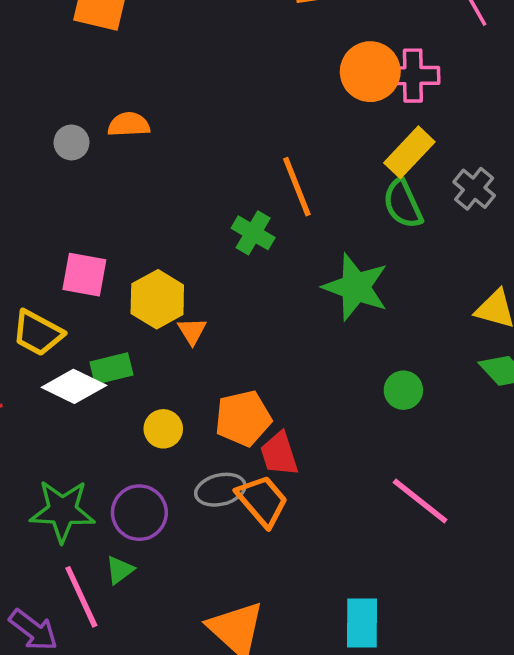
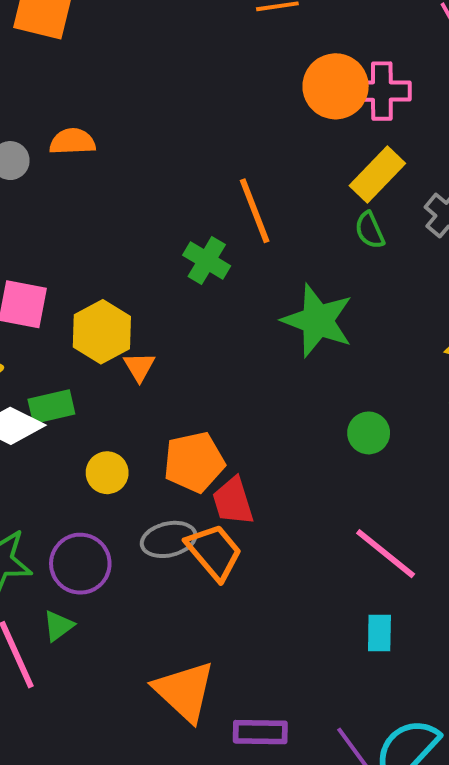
green semicircle: (403, 204) -> (370, 230), size x0.7
cyan rectangle: (362, 623) -> (379, 633), moved, size x0.7

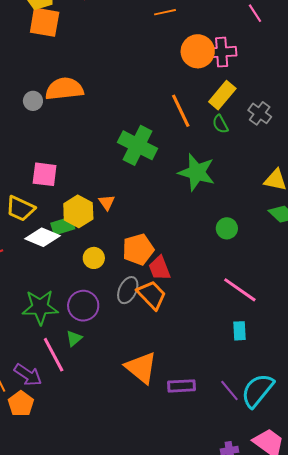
orange semicircle: (72, 142) -> (64, 89), size x1.6
orange line: (255, 211) -> (181, 111), moved
green cross: (207, 260) -> (138, 145), size x1.6
yellow hexagon: (102, 332) -> (78, 211), moved
gray ellipse: (169, 539) -> (128, 290), turned -48

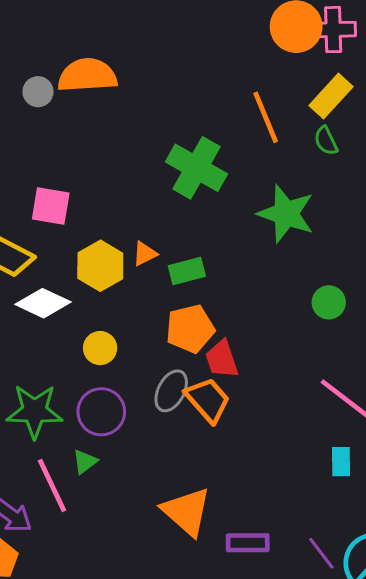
orange triangle: (107, 202) -> (145, 254), turned 36
green rectangle: (63, 226) -> (187, 271), moved
yellow circle: (94, 258) -> (100, 348), moved

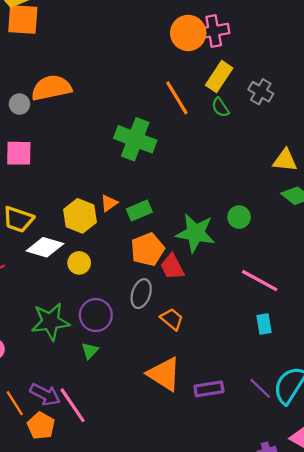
pink square: (51, 206) -> (19, 153), moved
green star: (286, 214) -> (195, 233), moved
yellow circle: (100, 348) -> (79, 263), moved
orange trapezoid: (208, 400) -> (172, 319), moved, size x0.7
pink line: (52, 485) -> (73, 405), moved

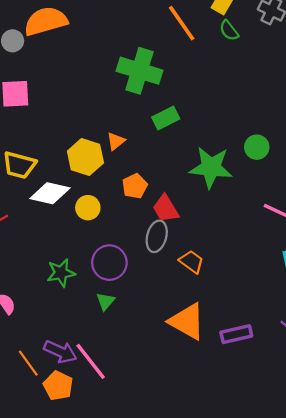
green rectangle: (139, 210) -> (166, 118), moved
orange pentagon: (148, 249) -> (135, 186), moved, size x0.7
red trapezoid: (172, 267) -> (166, 208), moved
green star: (50, 322) -> (61, 273), size x0.7

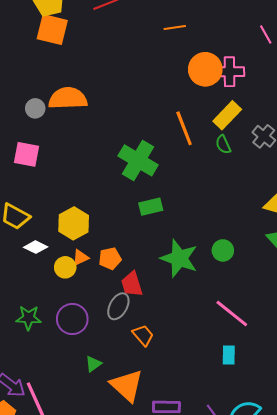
orange triangle: (116, 141) -> (80, 258), moved
white diamond: (50, 193) -> (36, 247), size x0.7
green triangle: (105, 301) -> (93, 364), moved

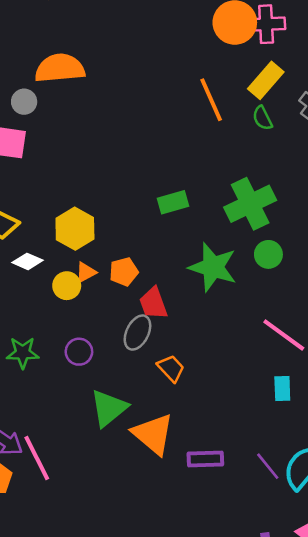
gray circle: (35, 108) -> (24, 102), moved
green cross: (138, 160) -> (250, 204), moved, turned 36
purple circle: (72, 319) -> (79, 352), size x0.7
green triangle: (93, 364) -> (109, 408), size x1.8

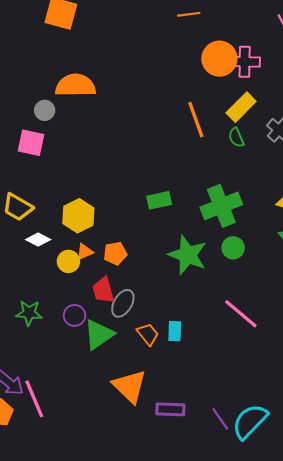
red trapezoid: (153, 303) -> (103, 290), moved
cyan rectangle: (282, 389) -> (175, 331), moved
green triangle: (109, 408) -> (99, 334), moved

